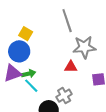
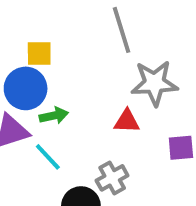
yellow square: (26, 34) -> (39, 54), turned -32
green arrow: (29, 74) -> (54, 116), moved

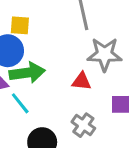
green arrow: (54, 116) -> (27, 73), size x1.6
gray cross: (112, 178) -> (83, 125), moved, turned -30

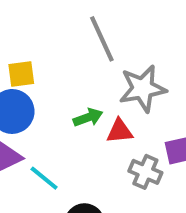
green arrow: (27, 73) -> (88, 117), moved, size x0.6
gray cross: (83, 125) -> (145, 172), moved

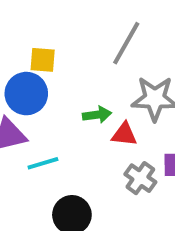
gray line: (102, 39) -> (126, 43), turned 42
cyan line: (44, 178) -> (43, 163), turned -68

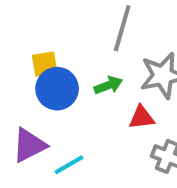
blue circle: (26, 94) -> (57, 89), moved
green arrow: (97, 115) -> (108, 85), moved

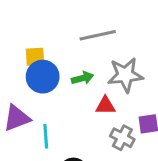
gray line: (122, 28) -> (98, 35), turned 56
cyan line: (69, 165) -> (46, 136), turned -70

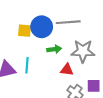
blue circle: (43, 77) -> (42, 27), moved
cyan line: (46, 136) -> (27, 65), moved

